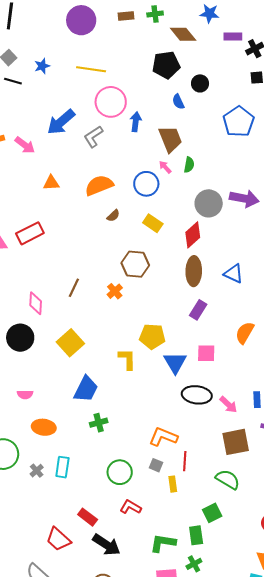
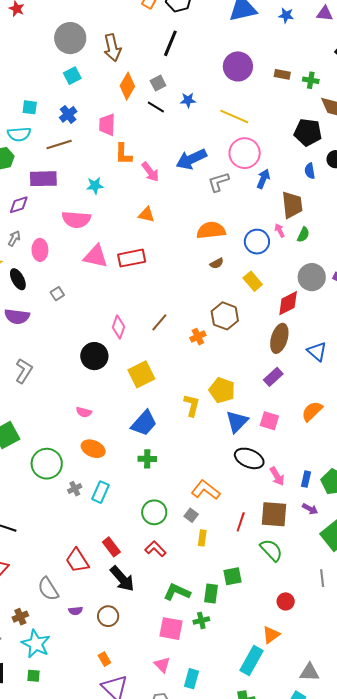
orange triangle: (51, 183) -> (147, 215), moved
red line: (185, 461) -> (241, 522), moved
green semicircle: (228, 479) -> (271, 550), moved

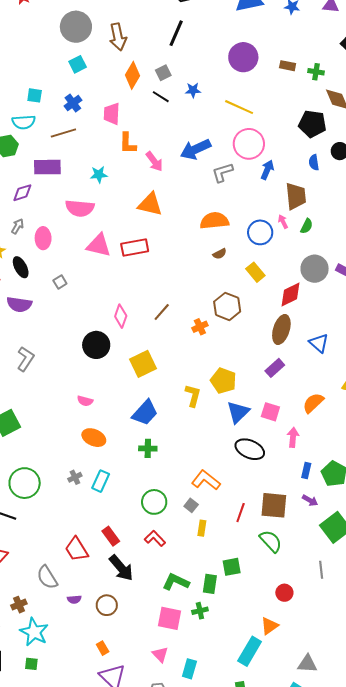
orange triangle: (147, 215) -> (150, 204), size x1.5
green circle: (47, 464) -> (25, 483), moved
pink arrow: (277, 476) -> (293, 437), moved, turned -144

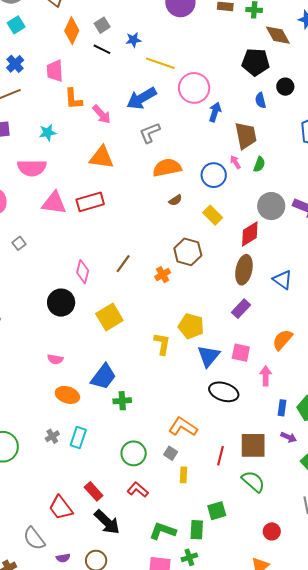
yellow line: (239, 107) -> (160, 63), moved
gray L-shape: (222, 172) -> (150, 133), moved
blue trapezoid: (145, 413) -> (103, 377), moved

